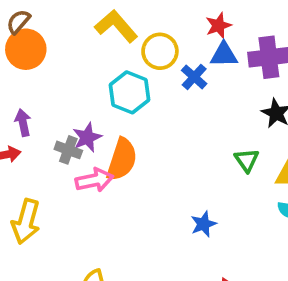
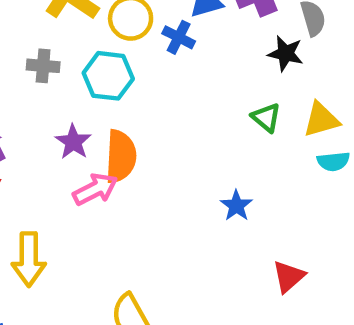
gray cross: (68, 150) -> (43, 66), moved

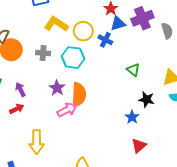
black star: (286, 53) -> (147, 100), moved
green triangle: (266, 117) -> (133, 70), moved
red triangle: (289, 277) -> (139, 146), moved

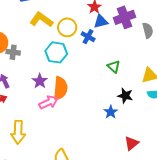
gray cross: (43, 53) -> (13, 52), moved
red triangle: (139, 146) -> (131, 143), moved

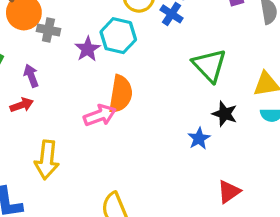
green triangle: (114, 67) -> (209, 65), size x1.6
purple star: (40, 81) -> (88, 49), moved

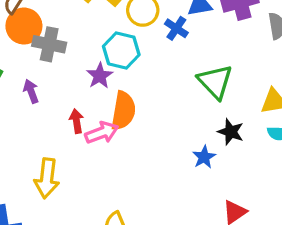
gray cross: (48, 30) -> (49, 44), size x1.4
purple star: (88, 49) -> (100, 76), moved
red arrow: (22, 105) -> (77, 121), moved, turned -80

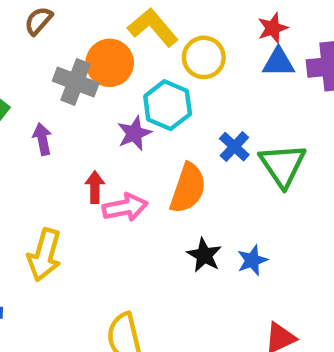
orange circle: (24, 26) -> (110, 63), moved
blue cross: (176, 28) -> (234, 147), moved
orange semicircle: (123, 111) -> (188, 188), moved
black star: (231, 132) -> (204, 255), moved

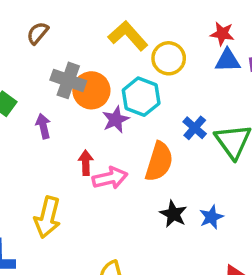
red star: (273, 28) -> (222, 34), turned 30
orange circle: (110, 63) -> (91, 90), moved

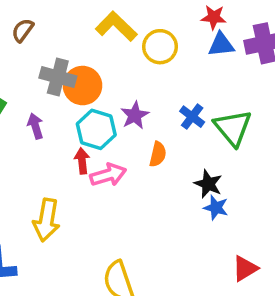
cyan hexagon: (141, 97) -> (96, 129), moved
purple star: (116, 120) -> (135, 115), moved
orange semicircle: (159, 162) -> (158, 154), size x0.6
black star: (173, 214) -> (208, 184), moved
blue star: (211, 217) -> (216, 208), turned -30

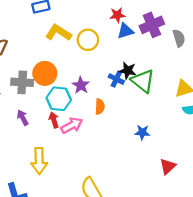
gray cross: (58, 77) -> (22, 82), moved
purple arrow: (35, 126) -> (23, 118), moved
black star: (208, 184) -> (128, 71), moved

